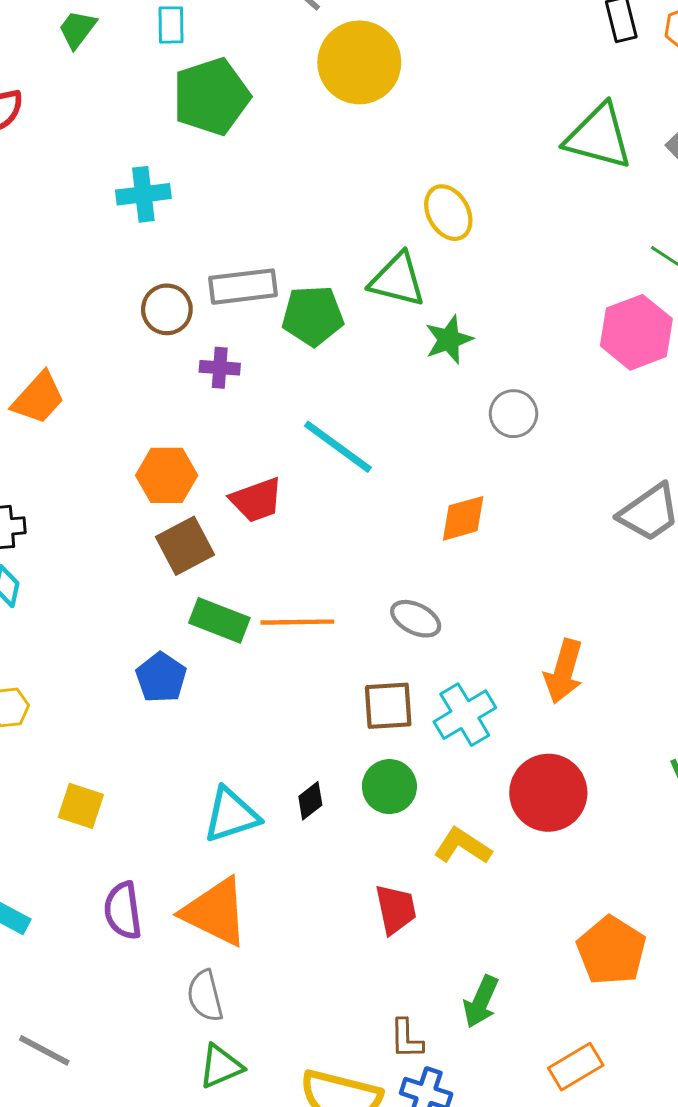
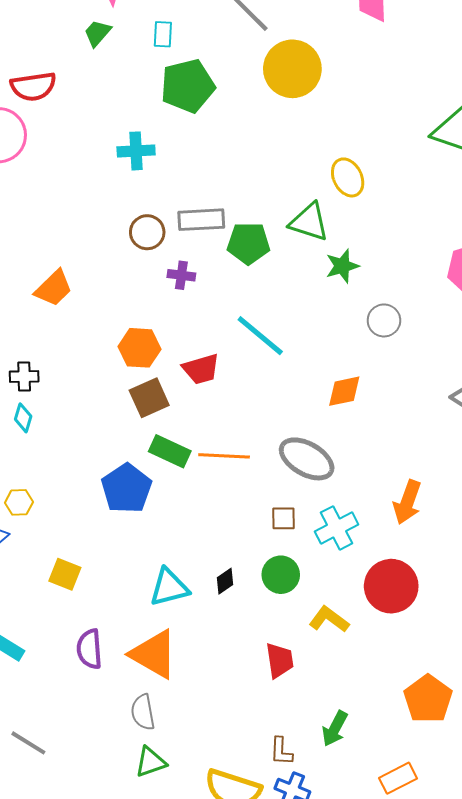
gray ellipse: (416, 619) -> (307, 459), size x1.6
blue pentagon: (161, 678) -> (127, 488), size x1.4
brown square: (388, 706) -> (284, 518), size x0.7

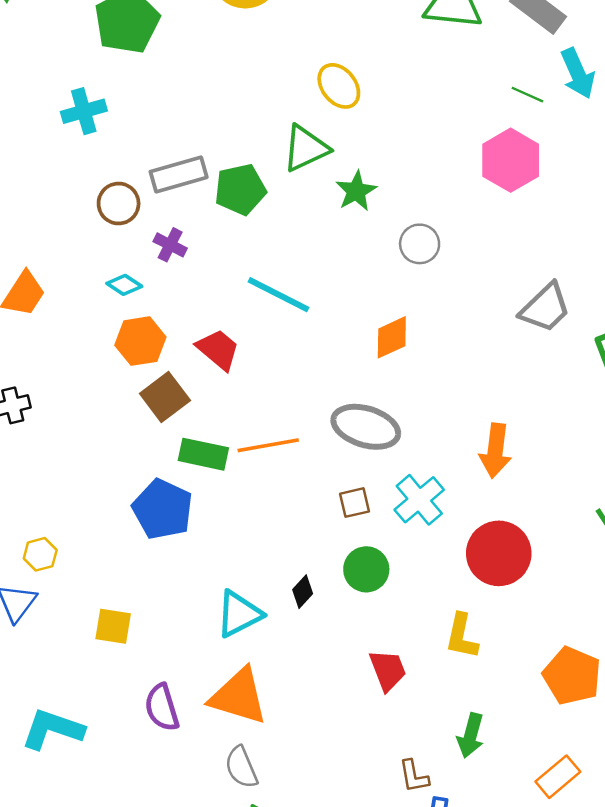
green triangle: (309, 222) -> (306, 148), turned -30
purple cross: (181, 275) -> (170, 245), turned 32
red trapezoid: (201, 369) -> (218, 350), turned -111
cyan diamond: (23, 418) -> (124, 285), moved, turned -60
yellow L-shape: (329, 619) -> (462, 636), moved, turned -102

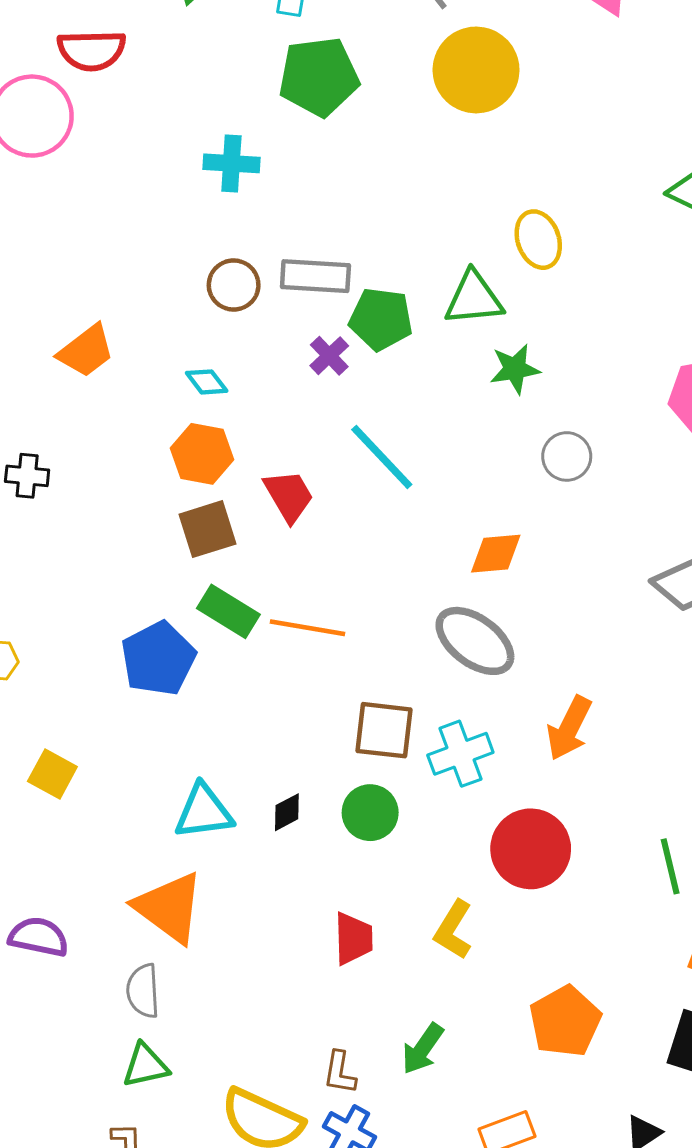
purple cross: (170, 245) -> (329, 356), moved
gray ellipse: (366, 427) -> (475, 641), moved
brown square: (355, 503) -> (384, 730), size x1.6
purple semicircle: (162, 707) -> (39, 937), moved, turned 99

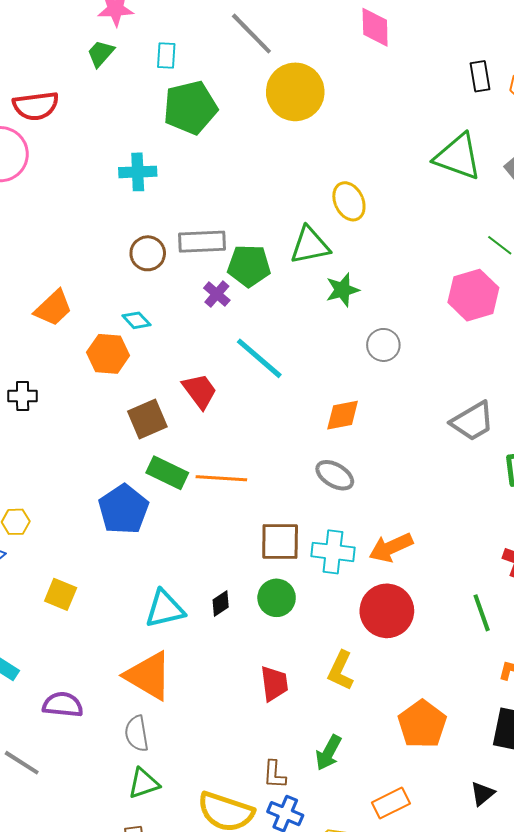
orange hexagon: (202, 454) -> (108, 354), moved
gray ellipse: (475, 641) -> (335, 475), size x0.7
orange arrow: (569, 728) -> (391, 547), moved, turned 45
cyan cross: (460, 754) -> (333, 552), turned 33

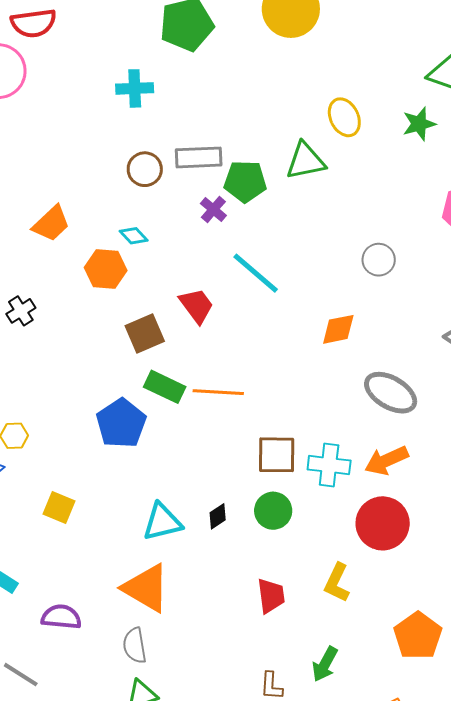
green star: (342, 290) -> (419, 124), moved
black cross: (23, 396) -> (21, 311), turned -32
gray ellipse: (335, 475) -> (391, 393), moved, size x1.4

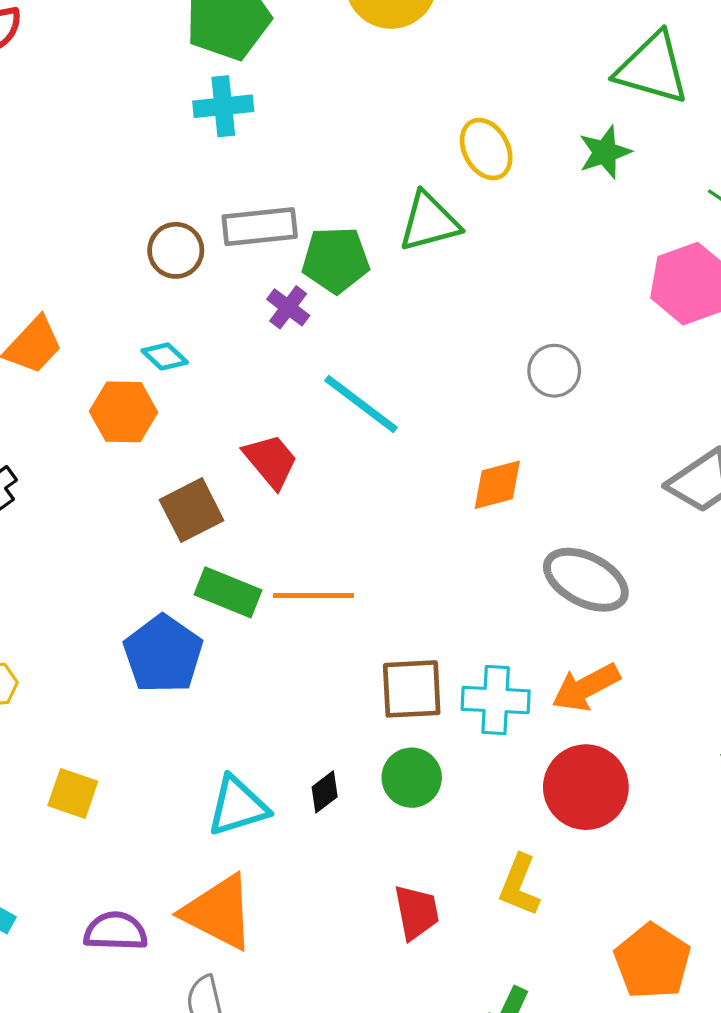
cyan cross: (135, 88) -> (223, 106), moved
purple semicircle: (61, 617) -> (116, 931), moved

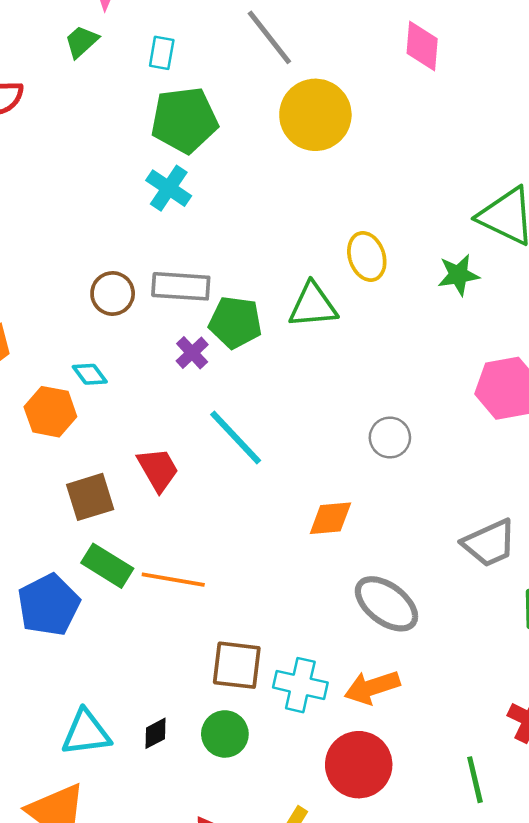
cyan cross: (223, 106) -> (169, 188), turned 30

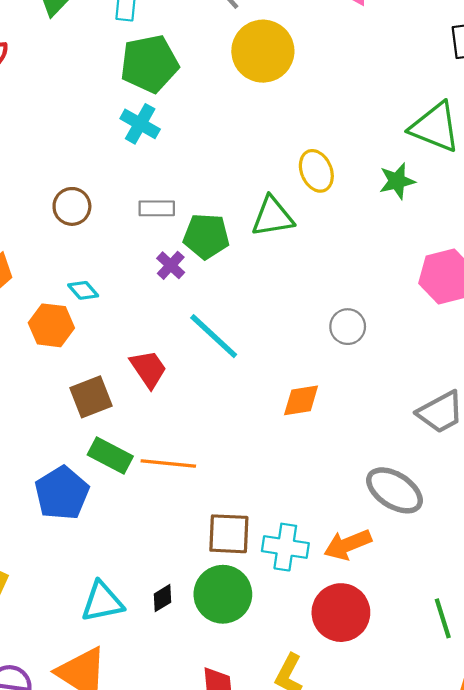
gray rectangle: (181, 286) -> (157, 208), size x0.7
brown circle: (113, 293) -> (72, 206), moved
gray ellipse: (386, 604) -> (395, 490), moved
green circle: (225, 734) -> (223, 594), size x1.4

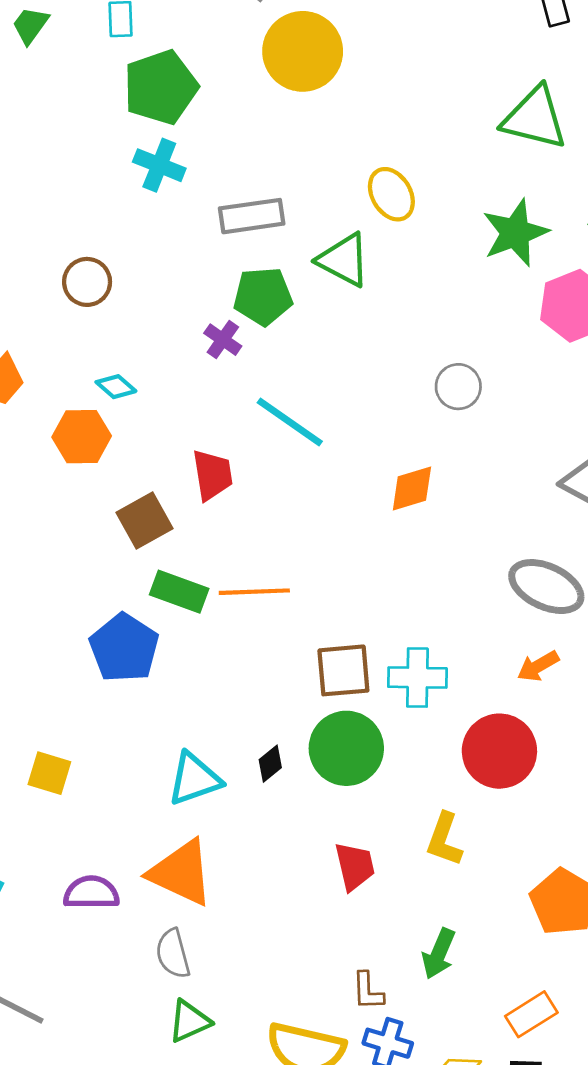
green star: (397, 181) -> (515, 233), moved, size x1.4
gray rectangle: (157, 208) -> (252, 216), moved, size x1.4
green triangle: (273, 217) -> (344, 260), turned 45
red trapezoid: (148, 369) -> (212, 475), turned 33
orange arrow: (348, 545) -> (538, 666), moved, size x0.7

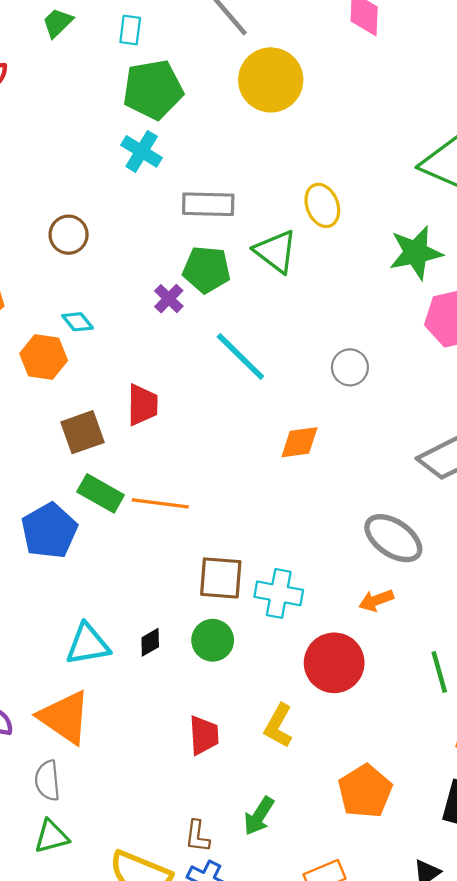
cyan line: (290, 422) -> (240, 357), moved
green circle: (346, 748) -> (213, 640), size x0.7

